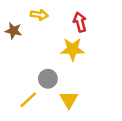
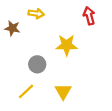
red arrow: (80, 22) -> (89, 16), moved
gray circle: (48, 79) -> (37, 64), moved

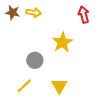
brown star: (12, 28) -> (13, 13), moved
yellow star: (67, 45) -> (62, 42), turned -30

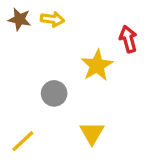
red arrow: (84, 15) -> (128, 39), moved
yellow line: (24, 86) -> (23, 141), moved

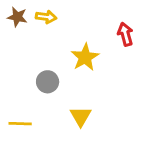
red arrow: (128, 39) -> (125, 34), moved
yellow line: (23, 141) -> (20, 124), turned 45

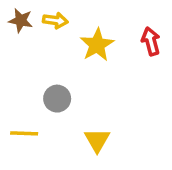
yellow star: (85, 57) -> (97, 45), moved
yellow line: (20, 124) -> (24, 133), moved

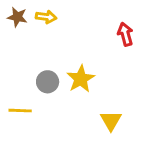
yellow star: (97, 45) -> (81, 79), moved
yellow triangle: (97, 140) -> (111, 121), moved

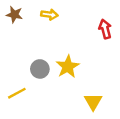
yellow arrow: (46, 17) -> (50, 15), moved
yellow line: (20, 111) -> (17, 93), turned -30

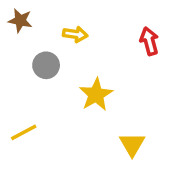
yellow arrow: (50, 15) -> (75, 34), moved
gray circle: (40, 69) -> (46, 65), moved

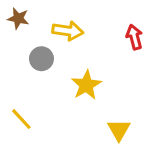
yellow arrow: (75, 34) -> (68, 31), size x1.4
yellow line: (24, 132) -> (21, 119), turned 75

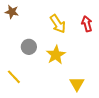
yellow arrow: (68, 31) -> (58, 24), moved, turned 48
gray circle: (41, 59) -> (29, 47), moved

